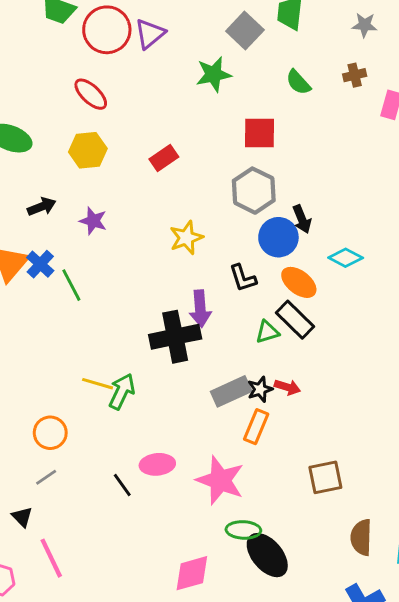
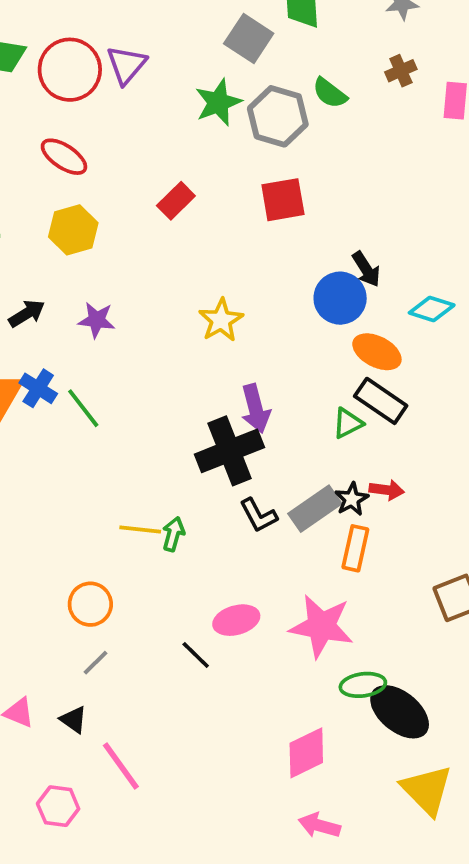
red square: (260, 133) -> (283, 200), moved
red rectangle: (164, 158) -> (176, 201), moved
gray hexagon: (254, 191) -> (278, 116), moved
black L-shape: (243, 278) -> (258, 515), moved
green arrow: (122, 391) -> (173, 534), size x0.7

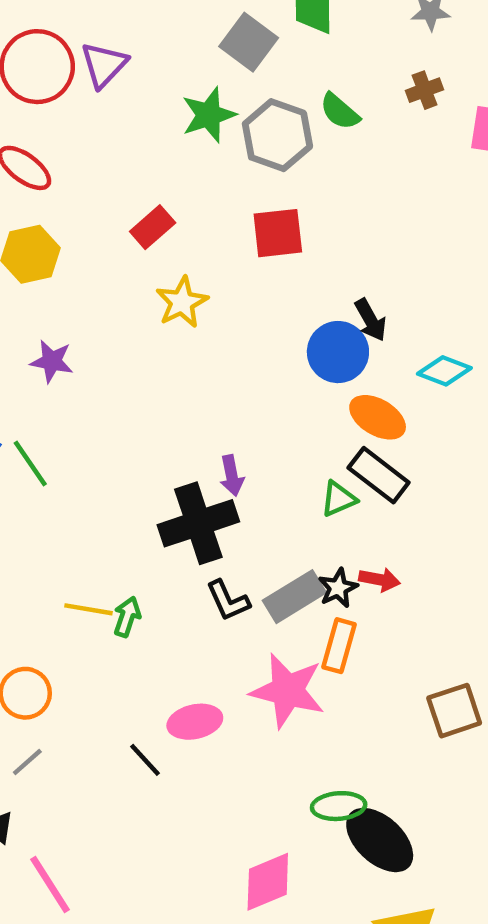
yellow star: (221, 320) -> (182, 302), moved
purple arrow: (256, 409) -> (232, 476), size x0.7
pink star: (321, 626) -> (288, 691), moved

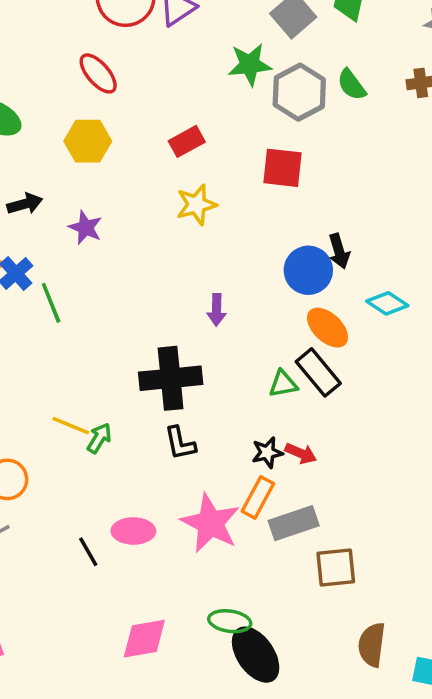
purple arrow: (232, 476) -> (217, 310), moved
gray rectangle: (294, 597) -> (294, 523), moved
pink diamond: (268, 882) -> (144, 639), moved

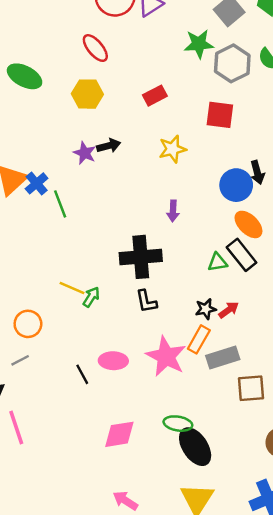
black arrow: (25, 204) -> (109, 146), moved
yellow star: (196, 205) -> (172, 149), moved
red arrow: (301, 453) -> (229, 310), turned -60

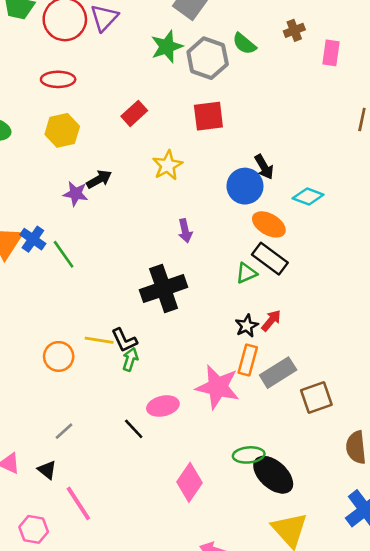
red ellipse: (95, 48) -> (58, 79), turned -36
green arrow: (91, 297) -> (130, 359), moved
black L-shape: (146, 301) -> (124, 340), moved
orange circle: (28, 324) -> (59, 356), moved
pink diamond: (119, 434) -> (190, 482), turned -32

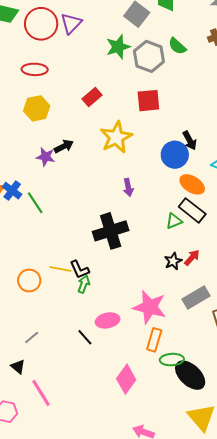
yellow star: (168, 165) -> (116, 137), size x1.4
orange rectangle: (248, 360) -> (154, 340), moved

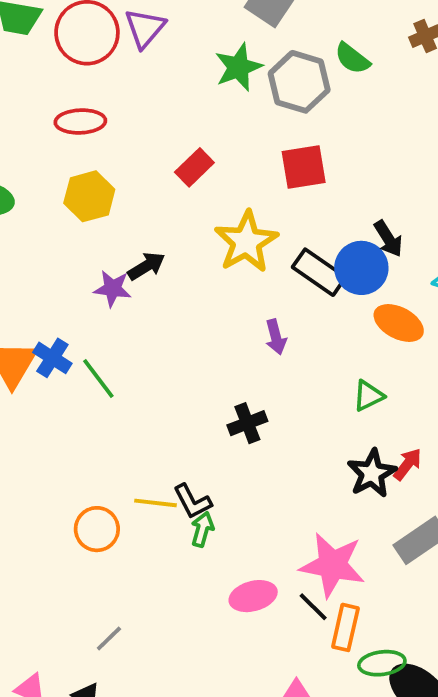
black rectangle: (192, 210) -> (319, 272), moved
black cross: (111, 231) -> (247, 423), size x0.6
black star: (173, 261) -> (372, 473), size x1.4
black line: (85, 337) -> (313, 607), moved

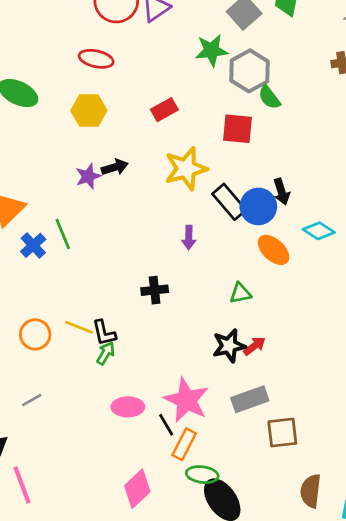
green semicircle: (352, 58) -> (269, 97), moved
purple star: (113, 289) -> (88, 176), turned 30
blue cross: (52, 358) -> (33, 245), moved
gray line: (109, 639) -> (32, 400), moved

